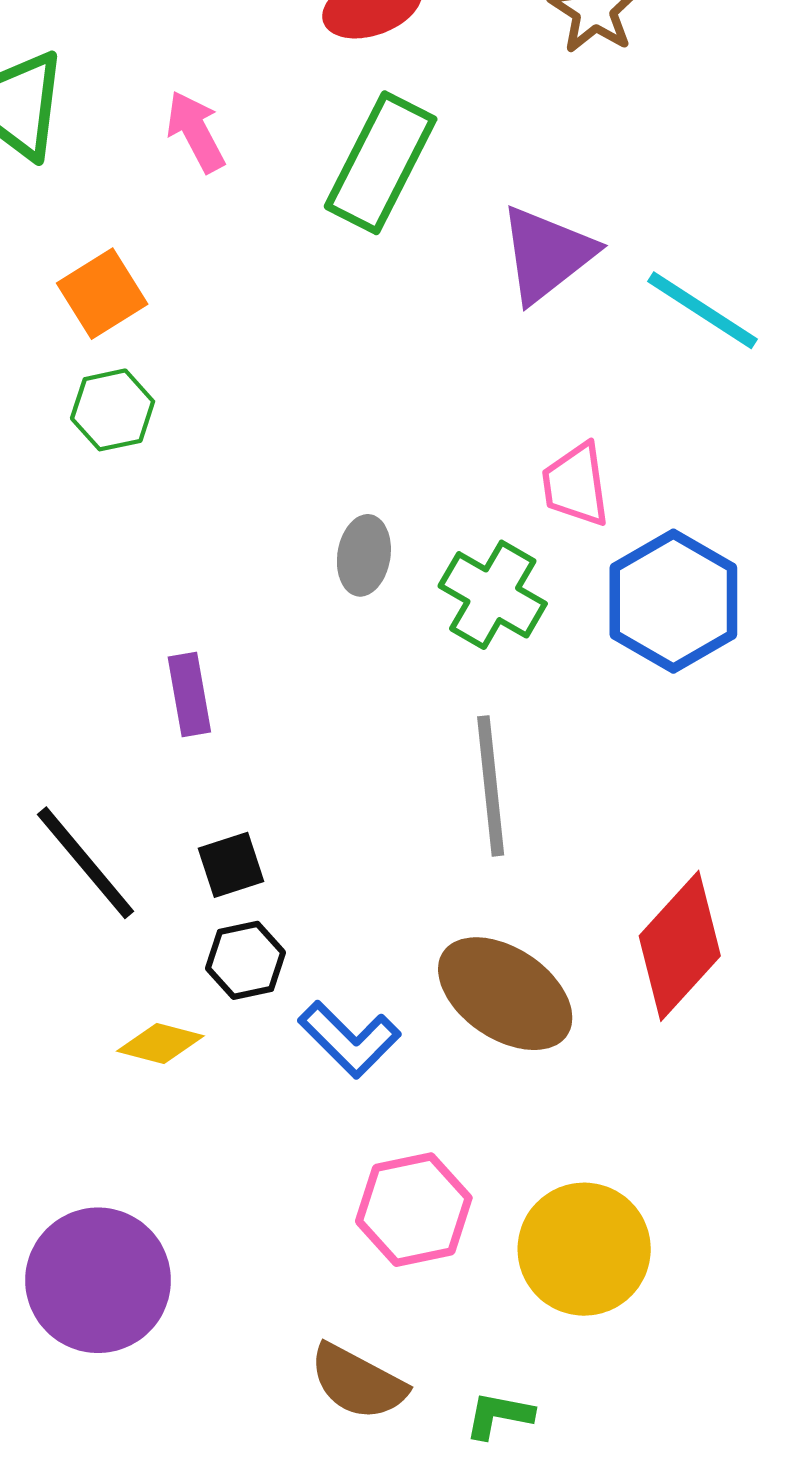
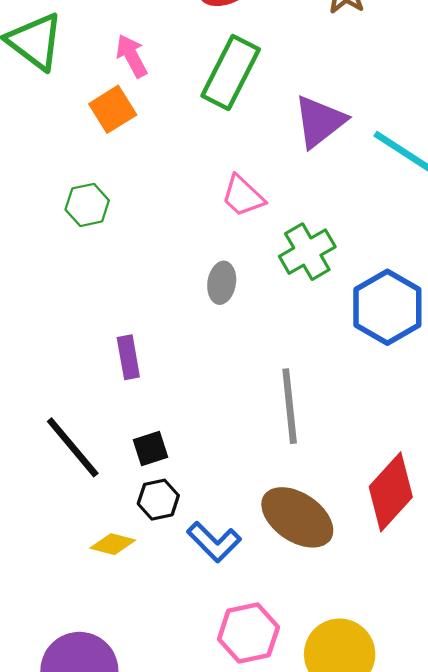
orange square: (102, 294) -> (113, 109), moved
pink trapezoid: (576, 485) -> (243, 196), moved, turned -39
green cross: (493, 595) -> (307, 252), moved, turned 30

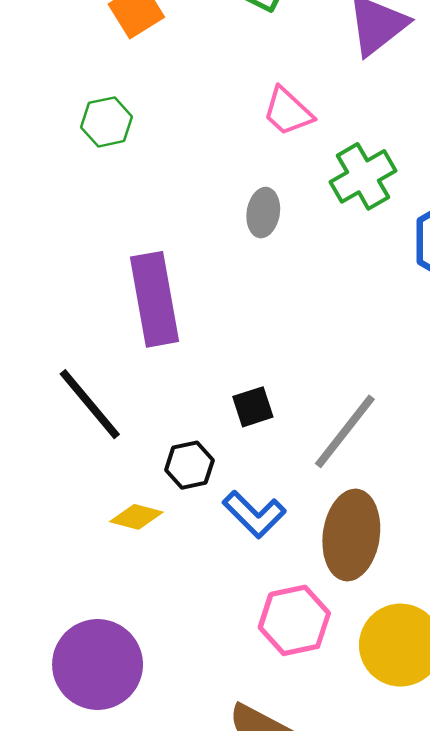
purple rectangle: (128, 357) -> (154, 299), size x1.8
gray line: (290, 406) -> (345, 431), moved, turned 44
black square: (151, 448) -> (253, 407), moved
brown ellipse: (297, 517) -> (351, 535), moved, turned 64

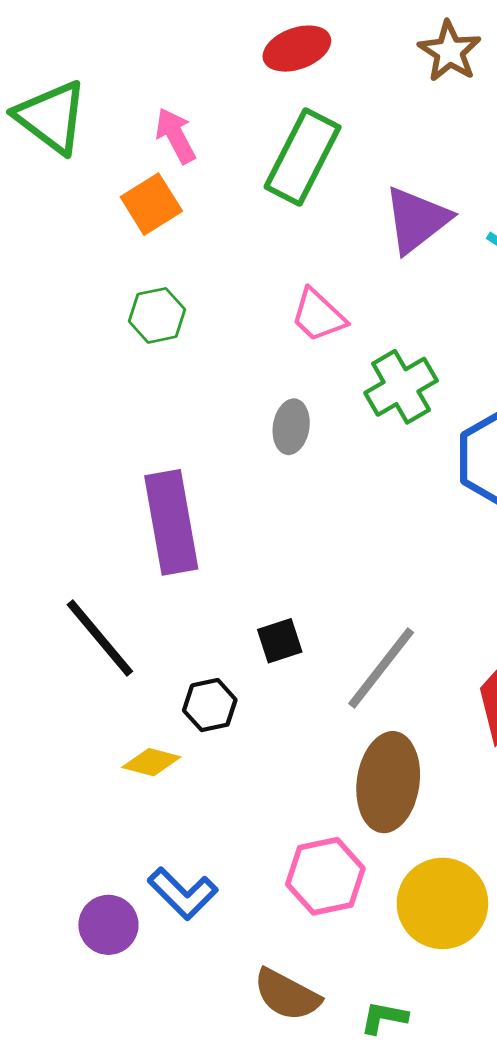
green hexagon: (107, 122) -> (157, 315), moved
blue L-shape: (254, 514) -> (183, 893), moved
purple circle: (98, 664) -> (108, 925), size x0.6

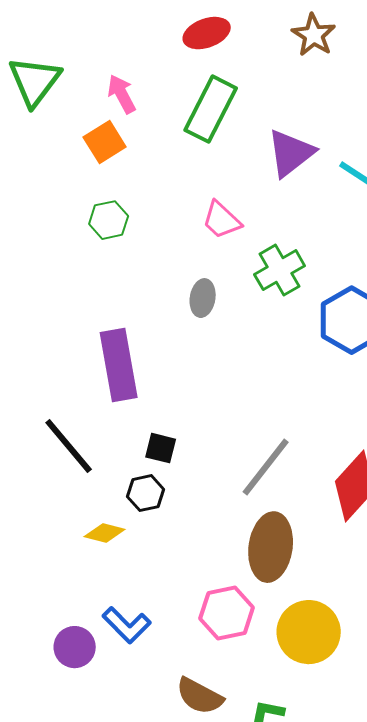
green triangle: (51, 117) -> (35, 81), turned 30
black square: (280, 641) -> (161, 448), moved, turned 32

